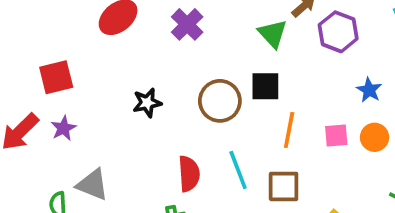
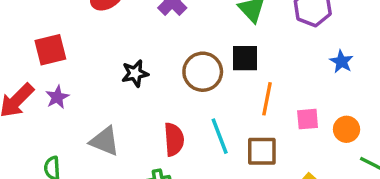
pink square: (336, 135) -> (308, 119), moved
orange circle: (375, 137) -> (347, 129), moved
gray triangle: (93, 185) -> (105, 141), moved

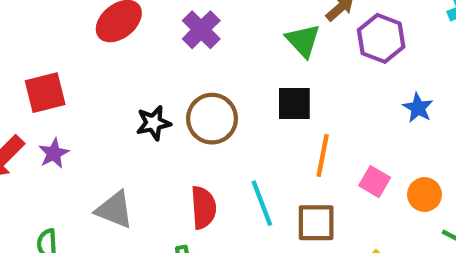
brown circle: (203, 72) -> (212, 119), moved
pink square: (308, 119) -> (375, 182), turned 35

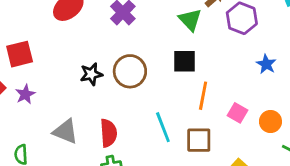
red semicircle: (203, 208) -> (108, 133), moved

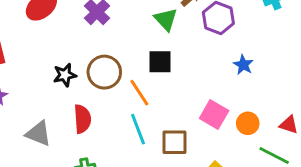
orange line: (203, 96) -> (139, 93), moved, turned -44
pink square: (238, 113) -> (214, 115), size x1.4
red semicircle: (108, 133) -> (82, 119), moved

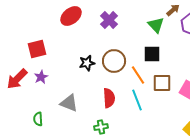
red semicircle: (82, 119) -> (109, 98), moved
brown square: (175, 142) -> (162, 83), moved

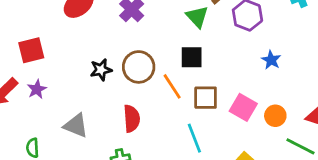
cyan line: (137, 100) -> (194, 138), moved

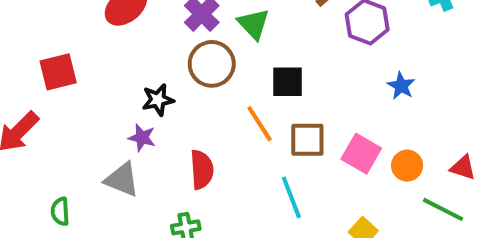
green triangle: (197, 17) -> (254, 24), moved
brown circle: (139, 67) -> (212, 64), moved
purple star: (37, 89) -> (142, 138), moved, turned -30

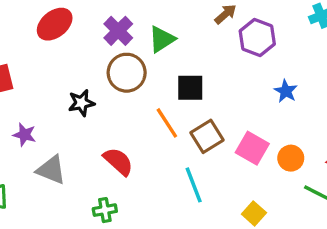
green triangle: (254, 24) -> (162, 39), turned 40
purple star: (142, 138) -> (24, 135), moved
brown square: (307, 140) -> (207, 136), turned -32
red semicircle: (202, 170) -> (118, 161), turned -44

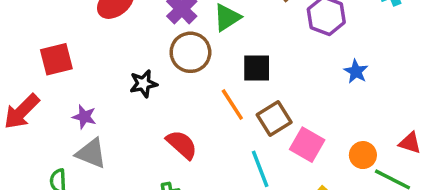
pink square: (252, 148) -> (307, 145), moved
orange circle: (291, 158) -> (363, 155), moved
gray triangle: (51, 170) -> (91, 153), moved

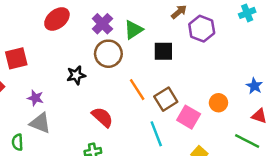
black square: (257, 68) -> (163, 51), moved
blue star: (356, 71) -> (254, 86), moved
orange circle: (363, 155) -> (218, 103), moved

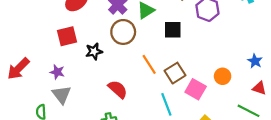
red square: (16, 58) -> (67, 36), moved
gray triangle: (40, 123) -> (62, 95), turned 30

